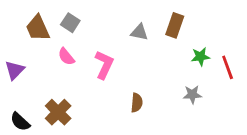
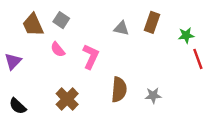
green star: (200, 57) -> (186, 35), moved
gray star: (192, 95) -> (153, 95), moved
brown semicircle: (137, 103) -> (119, 90), size x1.5
brown cross: (58, 112) -> (67, 99), moved

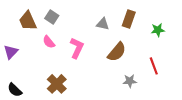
red line: (198, 59) -> (154, 66), moved
brown semicircle: (119, 90) -> (117, 52), moved, turned 35

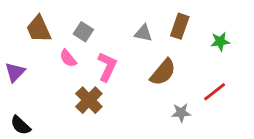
gray square: (52, 17) -> (83, 32), moved
red line: (154, 66) -> (215, 92), turned 72
brown cross: (57, 84) -> (89, 100), moved

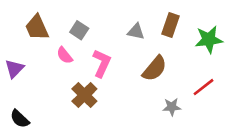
green star: (220, 41) -> (209, 39), size x1.5

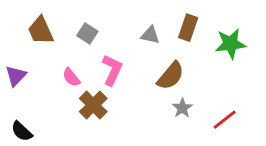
pink semicircle: (65, 55) -> (71, 77), moved
red line: (203, 87) -> (225, 120), moved
gray star: (172, 107) -> (182, 108), moved, turned -30

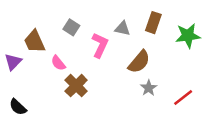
brown trapezoid: (41, 31) -> (34, 42), moved
pink L-shape: (112, 70) -> (100, 45), moved

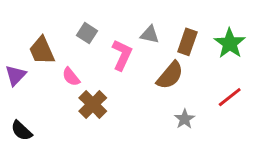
brown rectangle: (153, 23) -> (187, 42), moved
green star: (188, 36) -> (230, 43), turned -30
gray star: (149, 88) -> (185, 119), moved
red line: (183, 97) -> (230, 97), moved

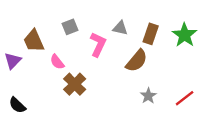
gray square: (87, 33) -> (70, 27), turned 35
red line: (230, 97) -> (185, 98), moved

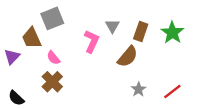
gray square: (70, 27) -> (52, 18), moved, size x1.5
gray triangle: (120, 28) -> (112, 26), turned 48
brown cross: (75, 84) -> (52, 82), moved

